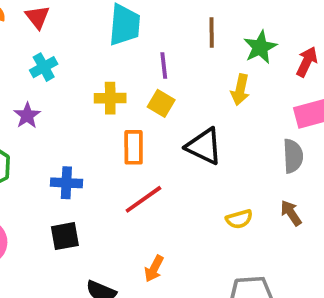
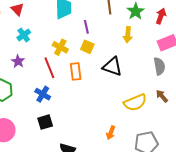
yellow cross: (110, 98) -> (60, 47), turned 35
blue cross: (66, 183) -> (43, 94), turned 35
red line: (143, 199) -> (49, 68), moved, turned -70
yellow semicircle: (239, 219) -> (135, 102), size x1.6
orange arrow: (154, 269) -> (111, 133), moved

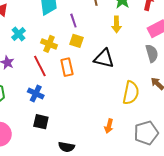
cyan cross: (24, 35) -> (19, 34), moved
yellow semicircle: (135, 102) -> (131, 93), turned -50
black square: (45, 122) -> (41, 122), turned 35

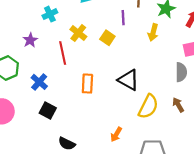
purple line: (73, 21) -> (123, 18), moved
black triangle: (104, 58) -> (129, 80), moved
orange rectangle: (67, 67) -> (87, 84), moved
blue cross: (36, 94) -> (39, 82), moved

